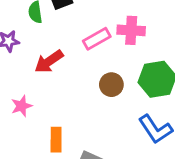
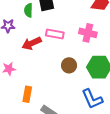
pink rectangle: (97, 39) -> (55, 34), moved, turned 30

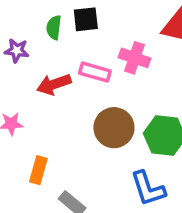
pink cross: (88, 33) -> (134, 58), moved
brown circle: (69, 65) -> (114, 128), size x1.5

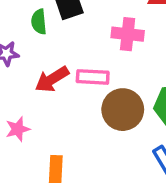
pink rectangle: (95, 72) -> (93, 77), moved

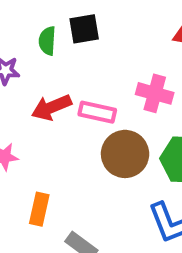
pink cross: (128, 34) -> (155, 93), moved

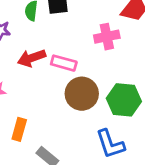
pink cross: (155, 93) -> (107, 37), moved, turned -30

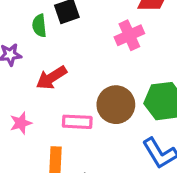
pink rectangle: (64, 63) -> (77, 122), moved

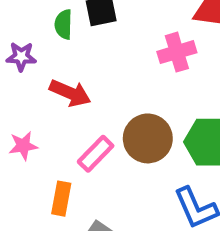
red arrow: (51, 78) -> (70, 93), turned -132
pink rectangle: (77, 122) -> (96, 154), turned -56

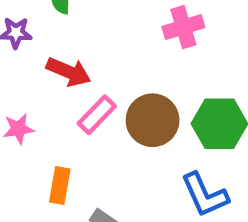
pink rectangle: (96, 154) -> (97, 115), moved

